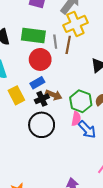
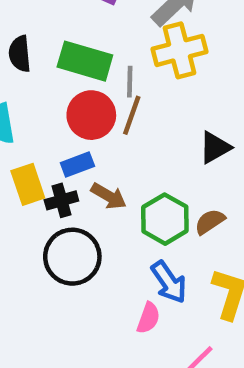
brown line: (68, 45) -> (132, 115), moved
black cross: (42, 99) -> (61, 200), moved
pink semicircle: (76, 119) -> (148, 318), moved

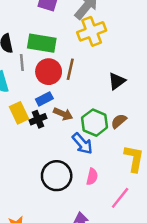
gray line: (130, 82) -> (22, 62), moved
black circle: (72, 257) -> (57, 176), moved
blue arrow: (169, 282) -> (82, 144), moved

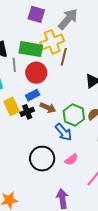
yellow cross: (92, 31) -> (52, 42), moved
brown line: (70, 69) -> (64, 57), moved
pink semicircle: (92, 177) -> (71, 160), turned 40

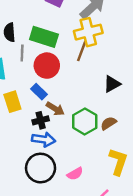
yellow cross: (52, 42) -> (88, 32), moved
blue rectangle: (33, 95) -> (39, 92), turned 64
black cross: (27, 112) -> (41, 120), moved
blue arrow: (64, 132) -> (44, 139), moved, turned -48

